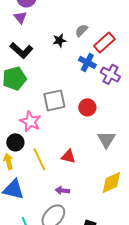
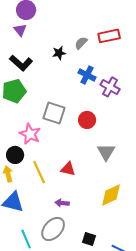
red rectangle: (104, 42) -> (109, 36), moved, turned 30
gray square: (54, 100) -> (54, 113), turned 30

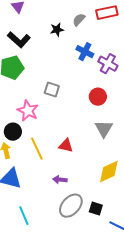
gray square: (54, 113) -> (52, 90), size x0.7
red circle: (87, 120) -> (98, 97), moved
gray ellipse: (53, 229) -> (71, 206), moved
black square: (89, 239) -> (96, 209), moved

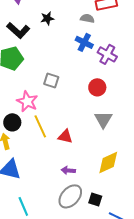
gray semicircle: (79, 20) -> (87, 18), moved, turned 56
black star: (57, 30) -> (47, 18), moved
yellow line: (37, 149) -> (40, 126), moved
purple arrow: (60, 180) -> (68, 170), moved

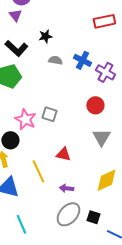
gray semicircle: (87, 18) -> (55, 60), moved
gray square: (51, 80) -> (49, 114), moved
yellow line: (40, 126) -> (38, 171), moved

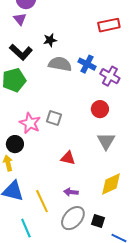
gray semicircle: (55, 60) -> (60, 64), size x1.6
yellow line: (38, 171) -> (42, 201), moved

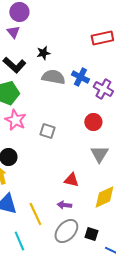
pink star: (30, 123) -> (15, 120), moved
red triangle: (68, 158) -> (71, 180), moved

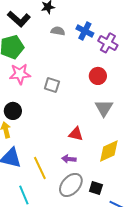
gray semicircle: (53, 77) -> (58, 31), size x0.6
pink star: (15, 120) -> (20, 74), turned -30

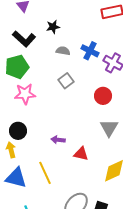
gray square: (52, 85) -> (66, 81), moved, turned 35
purple arrow: (69, 159) -> (58, 140), moved
yellow line: (40, 168) -> (45, 173), moved

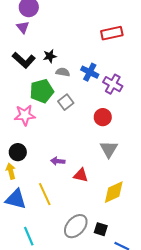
black star: (53, 27) -> (50, 56), moved
green pentagon: (17, 67) -> (42, 91), moved

